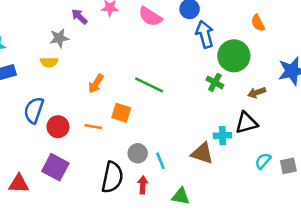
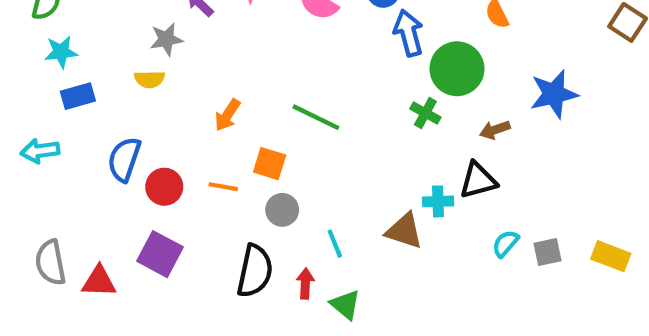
gray circle: (138, 153) -> (282, 210), moved
green triangle: (181, 196) -> (345, 305), moved, turned 30

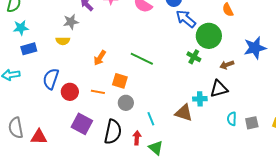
blue arrow: (409, 33) -> (186, 19), turned -35
cyan semicircle: (505, 244) -> (232, 119), turned -40
purple square: (160, 254) -> (82, 124), moved

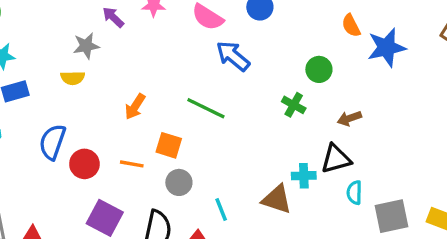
blue arrow: (186, 19) -> (233, 56), moved
green circle: (209, 36) -> (319, 69), size x0.6
blue star: (255, 48) -> (386, 47), moved
cyan semicircle: (232, 119) -> (354, 193), moved
gray square: (252, 123) -> (392, 216), size x1.5

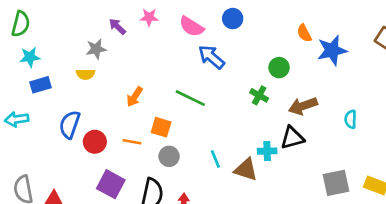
brown arrow: (349, 118) -> (303, 106), size x1.5
cyan semicircle: (354, 193) -> (351, 119), moved
cyan line: (221, 209) -> (215, 159), moved

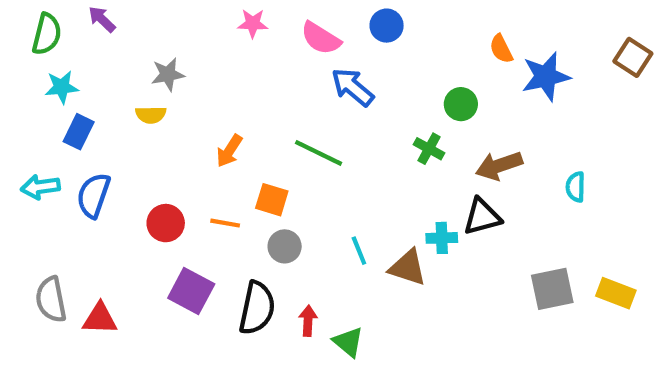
purple arrow: (117, 26) -> (102, 19), moved
blue rectangle: (41, 85) -> (79, 132), turned -48
blue semicircle: (70, 125) -> (93, 195), moved

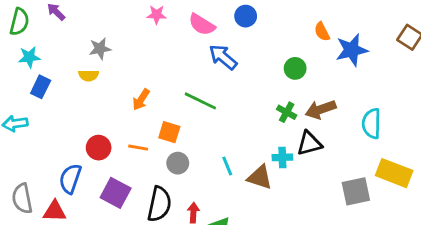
green cross: (429, 149) -> (287, 112), moved
cyan semicircle: (576, 187) -> (371, 124), size x1.5
blue semicircle: (93, 195) -> (70, 179), moved
yellow rectangle: (616, 293) -> (394, 173), moved, size x1.4

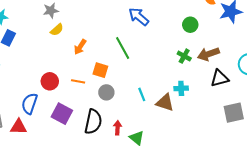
yellow semicircle: (89, 75) -> (57, 30), moved, turned -40
green line: (200, 101) -> (123, 48), turned 35
black triangle: (309, 143) -> (220, 78), moved

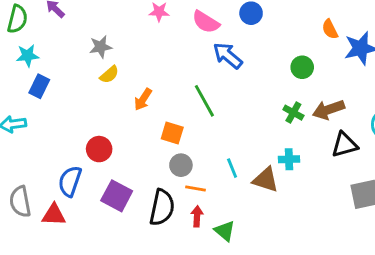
orange line: (78, 81) -> (196, 189), moved

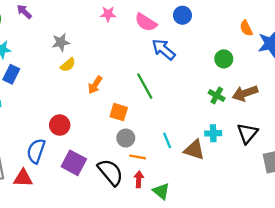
black triangle: (345, 145) -> (247, 133), moved, turned -35
black semicircle: (162, 207) -> (110, 172), turned -52

